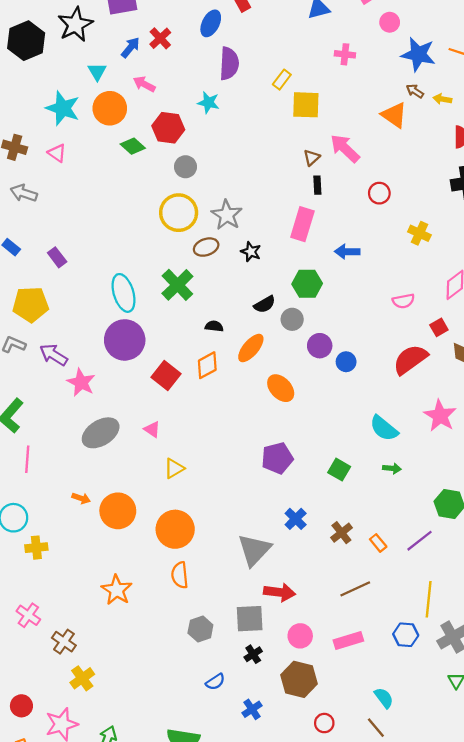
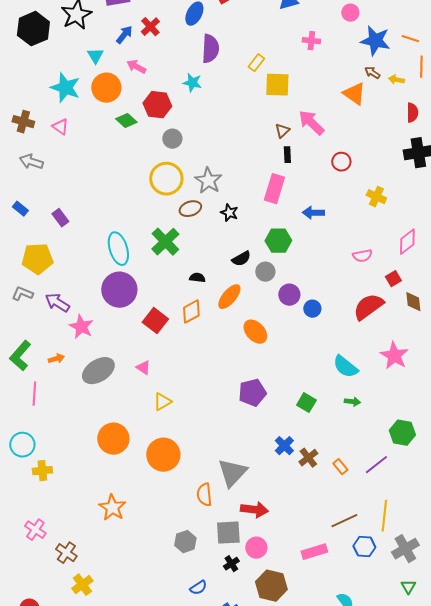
orange arrow: (81, 498) -> (56, 359), moved, turned -35
blue cross: (296, 519) -> (284, 446), moved
orange semicircle: (180, 575) -> (204, 495), moved
brown line: (355, 589) -> (344, 521), moved
pink circle: (300, 636) -> (256, 548), moved

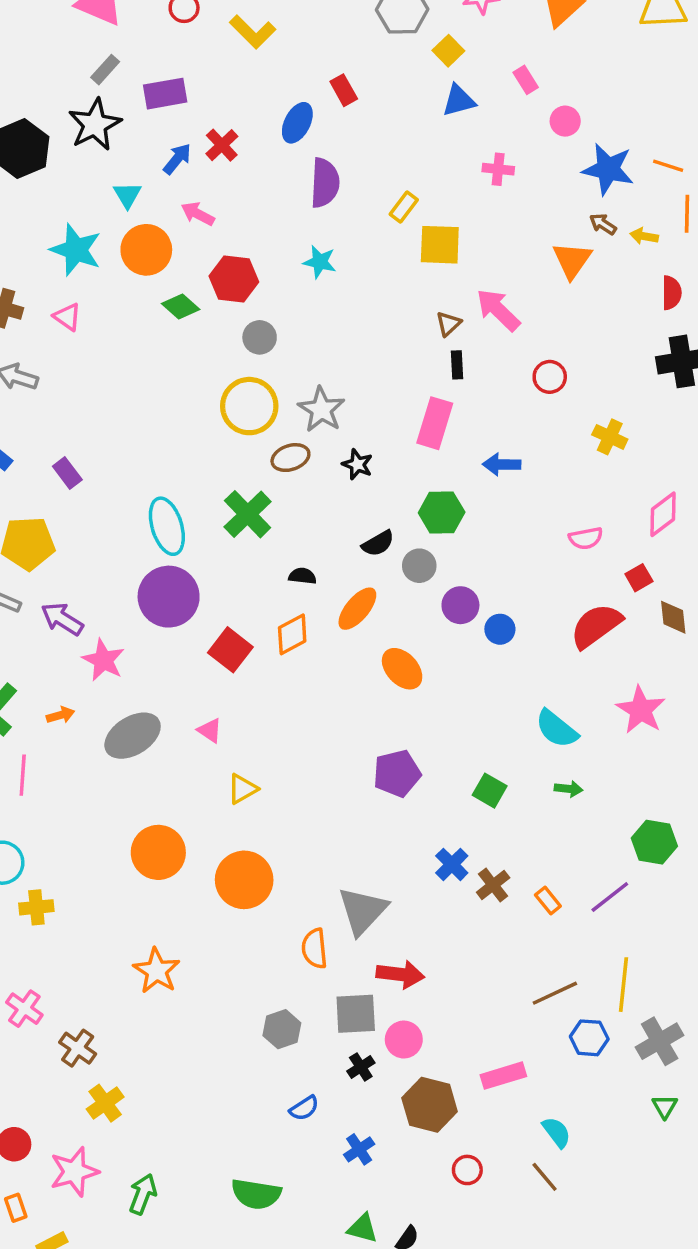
cyan star: (192, 83) -> (320, 262), moved
orange triangle: (354, 94) -> (572, 260), turned 30
pink rectangle: (314, 552) -> (503, 1076), moved

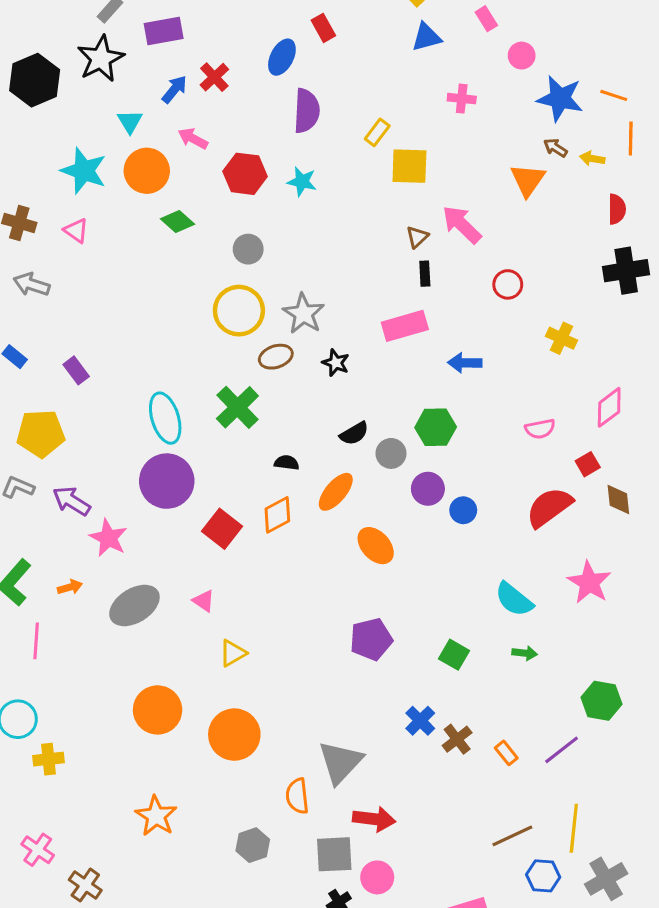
red hexagon: (234, 279) -> (245, 174), moved
pink rectangle: (435, 423) -> (405, 326), turned 57
green hexagon: (442, 512) -> (436, 427), moved
gray hexagon: (282, 1029) -> (253, 845), moved

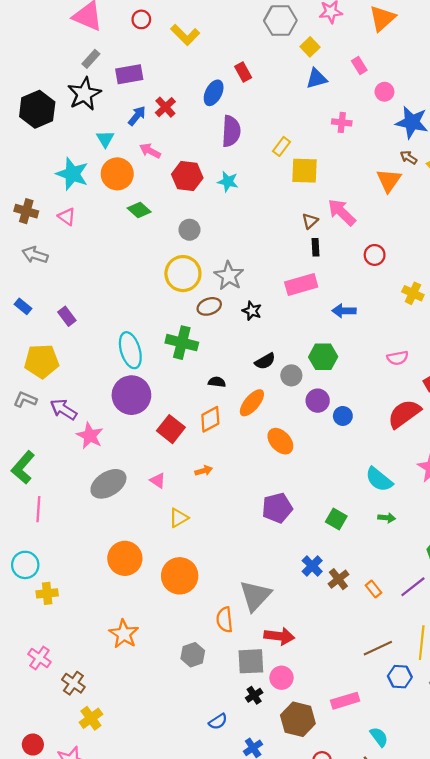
green cross: (237, 407) -> (182, 343), turned -32
orange arrow: (70, 587) -> (204, 471), moved

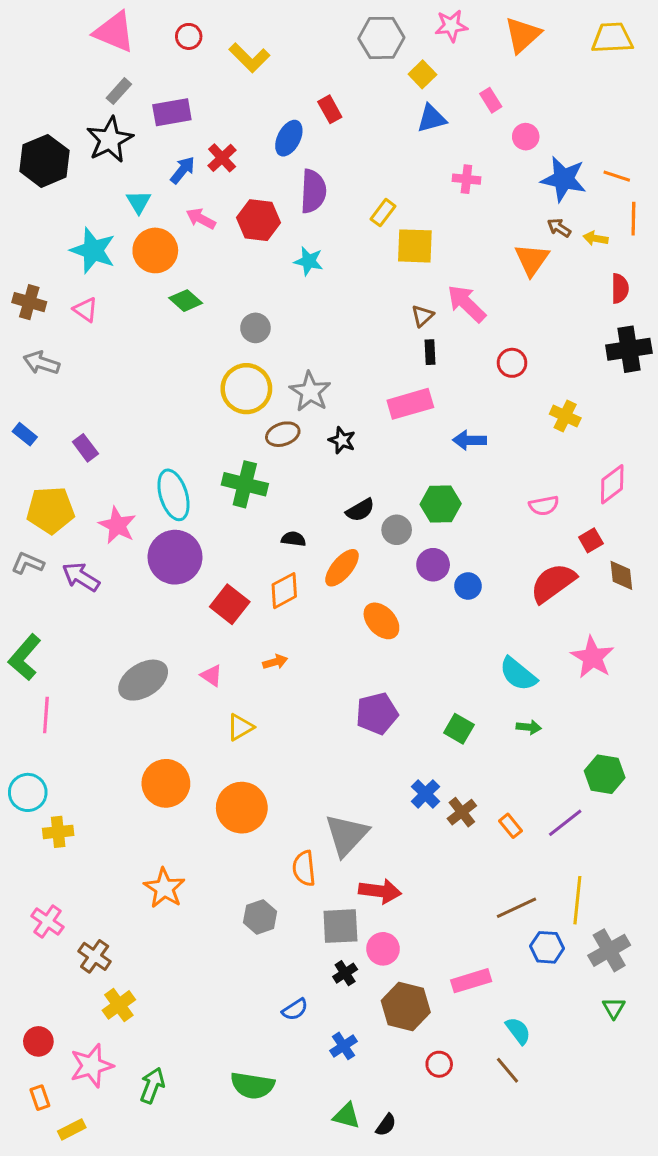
red hexagon: (187, 176) -> (258, 220), moved
pink star: (90, 436) -> (117, 525), moved

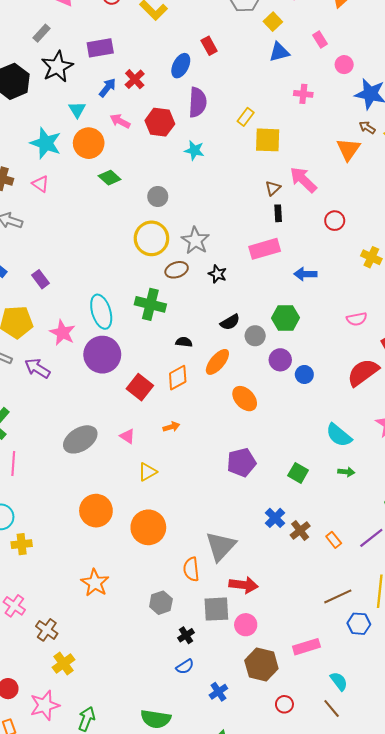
gray rectangle: (119, 91) -> (42, 33), moved
black cross: (345, 973) -> (186, 635), moved

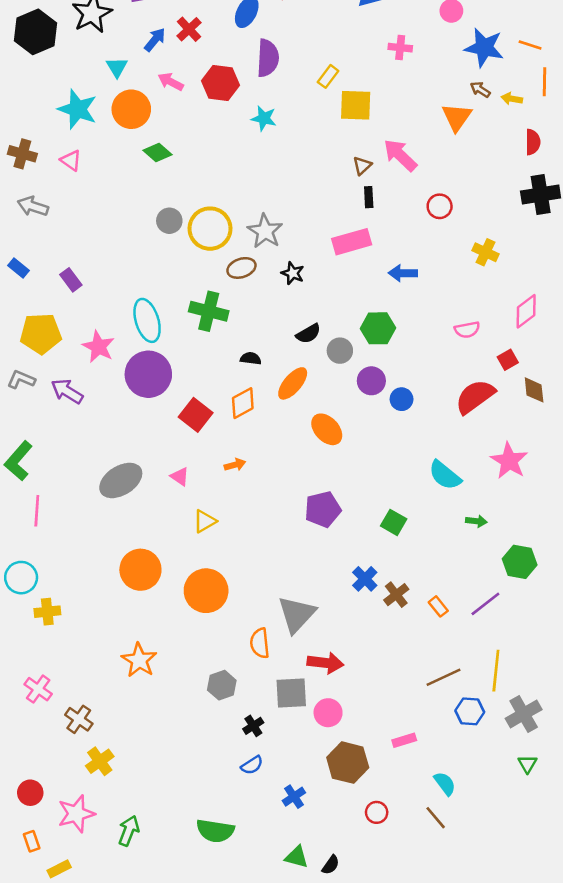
gray circle: (158, 197) -> (169, 221), moved
green arrow: (346, 472) -> (476, 521), moved
pink rectangle: (306, 647) -> (404, 740), size x0.7

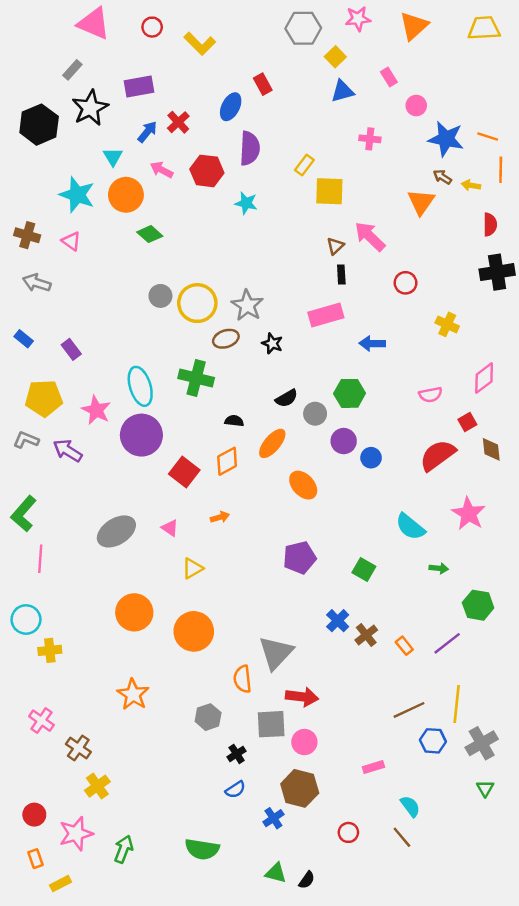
brown hexagon: (348, 763) -> (300, 788), moved

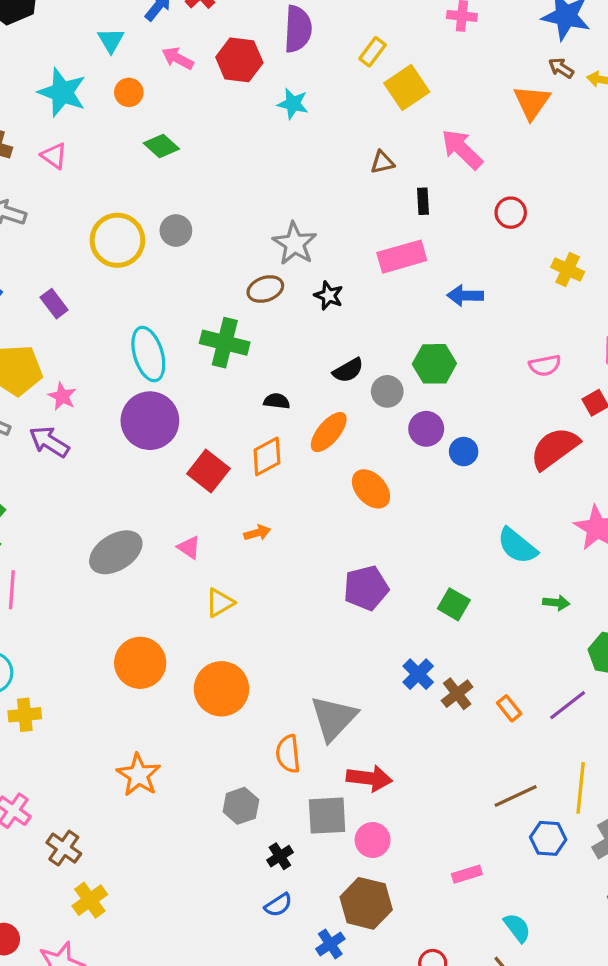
yellow square: (329, 191) -> (407, 87), turned -36
orange circle: (126, 195) -> (129, 92), size x0.6
brown triangle: (335, 246) -> (382, 162), moved, turned 30
yellow circle: (197, 303) -> (117, 240), moved
pink star: (96, 410) -> (62, 396), moved, size x0.7

